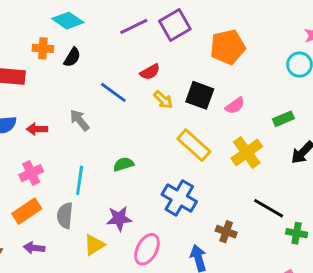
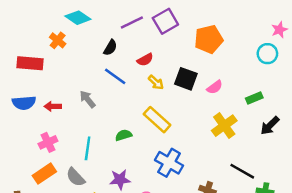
orange cross: (43, 48) -> (58, 40), turned 35
black semicircle: (72, 57) -> (110, 48), moved
yellow rectangle: (194, 145) -> (157, 120), moved
gray semicircle: (65, 216) -> (76, 177), turned -48

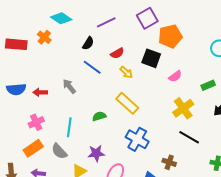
purple square: (165, 21) -> (147, 18), moved
red rectangle: (30, 63) -> (16, 44), moved
black square: (186, 79) -> (151, 58), moved
black line: (242, 171) -> (189, 137), moved

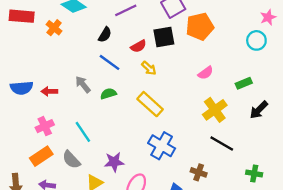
red rectangle: (16, 44) -> (22, 16), moved
black square: (151, 58) -> (164, 37), moved, turned -30
green semicircle: (99, 116) -> (108, 94), moved
cyan line: (69, 127) -> (83, 132), turned -42

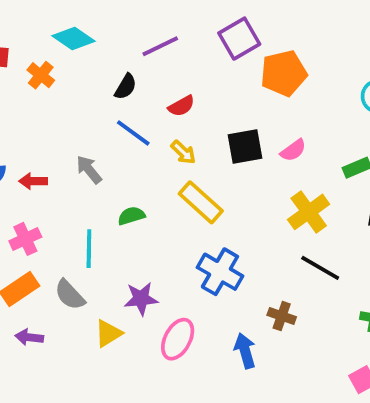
black square: (164, 37) -> (245, 146), moved
yellow arrow: (149, 68) -> (183, 152), moved
green semicircle: (108, 94) -> (131, 216), moved
cyan line: (83, 132) -> (89, 249), turned 35

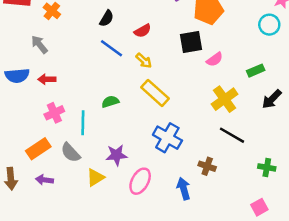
black square: (245, 146) -> (191, 42), moved
gray arrow: (89, 170) -> (39, 44), moved
pink cross: (25, 239) -> (54, 113), moved

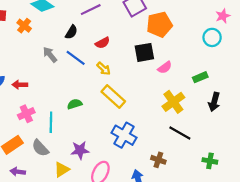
gray arrow: (39, 44) -> (50, 55), moved
black arrow: (272, 99) -> (214, 102), turned -30

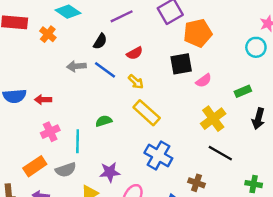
gray arrow: (50, 55) -> (76, 66), turned -56
gray semicircle: (40, 148) -> (66, 170), turned -66

